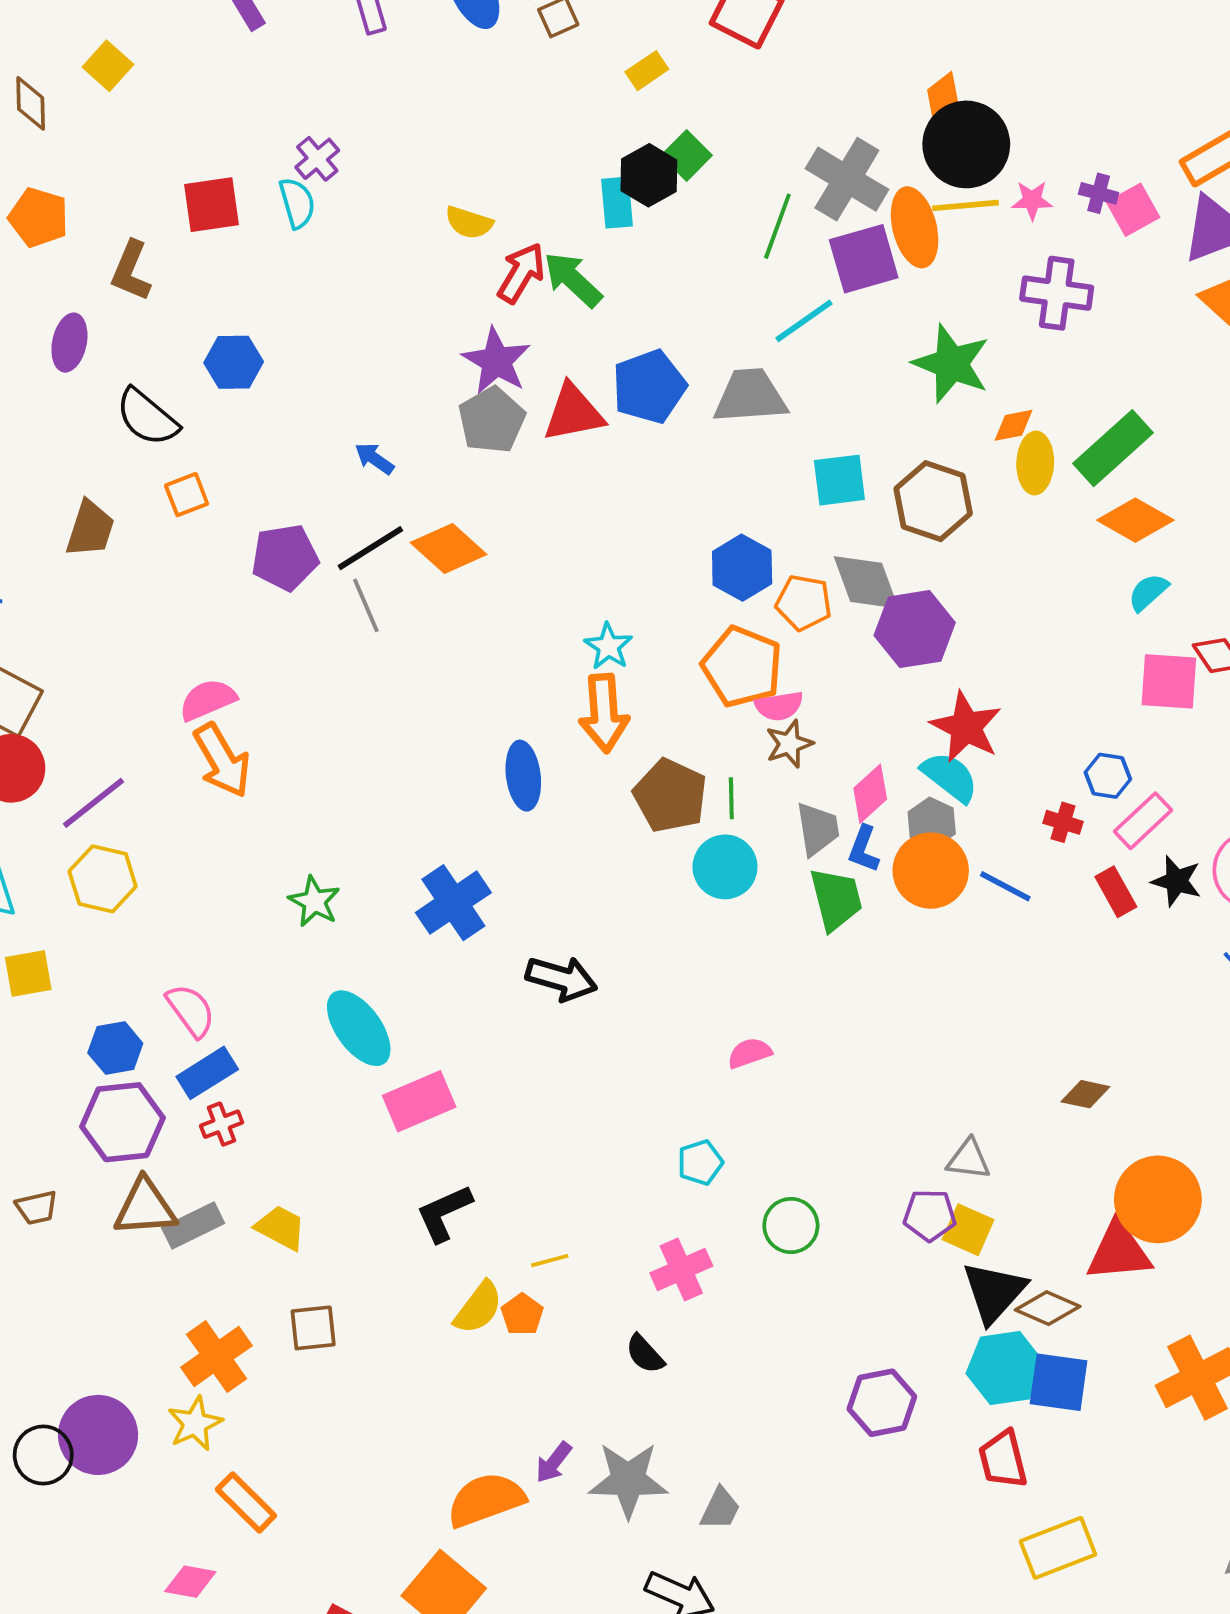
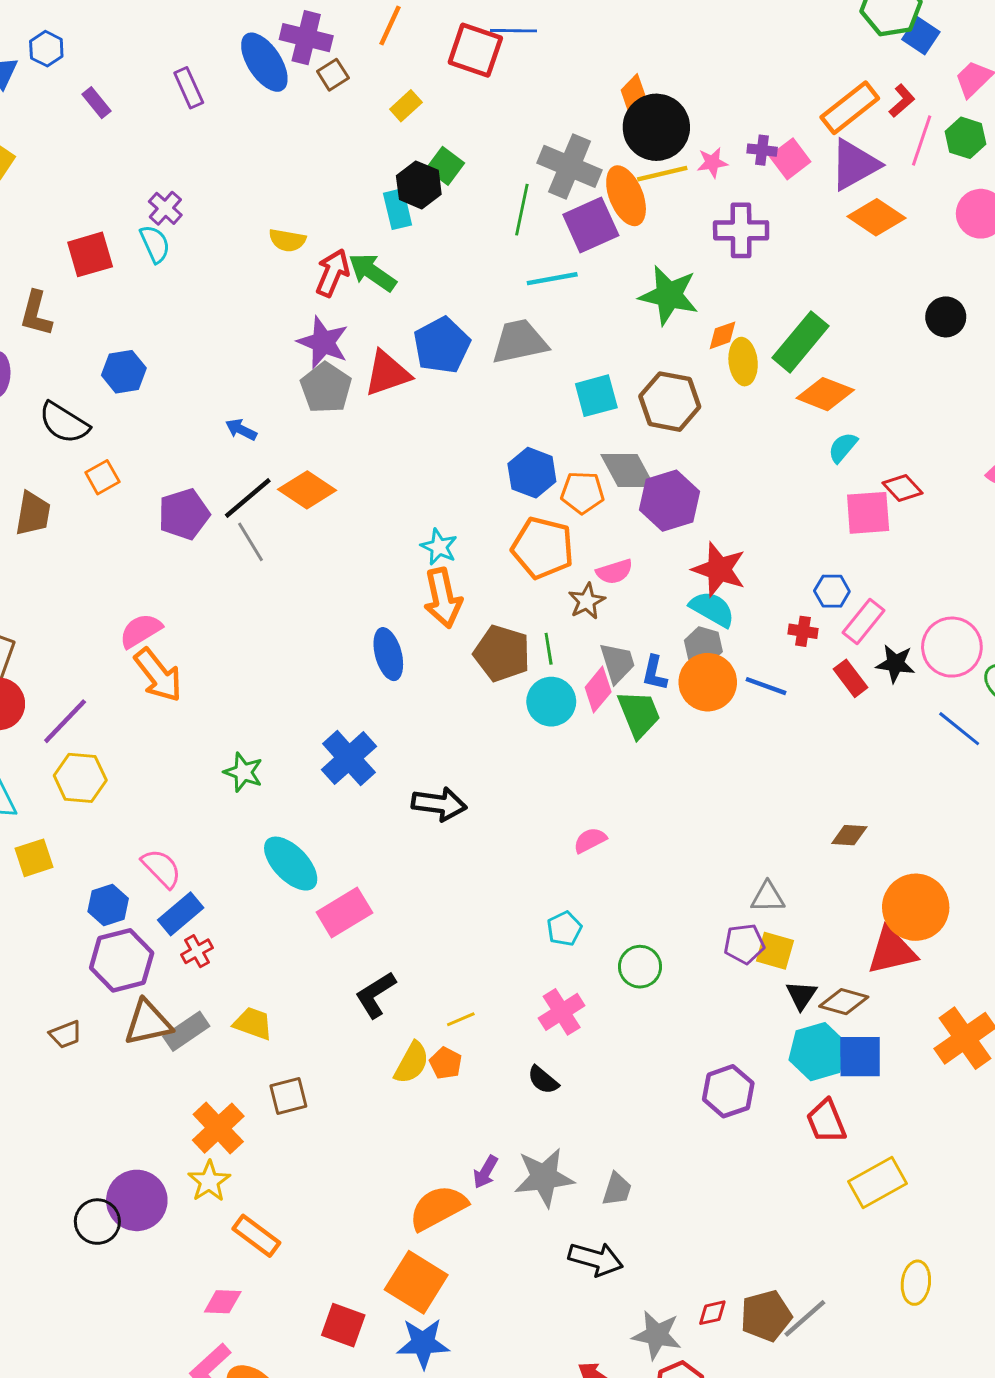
cyan line: (804, 321) -> (552, 279), turned 33
pink semicircle: (779, 706) -> (614, 572), moved
pink diamond: (870, 794) -> (598, 690), moved
black triangle: (994, 1292) -> (801, 995), size x0.6

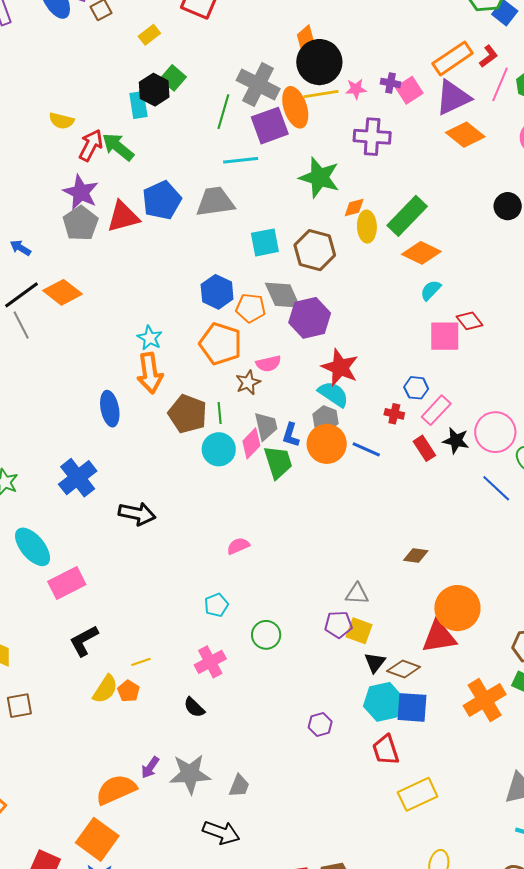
purple hexagon: (728, 1091) -> (320, 724), size x0.7

